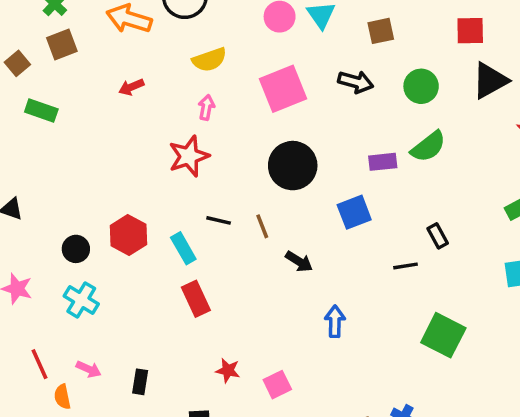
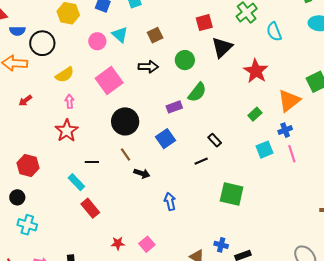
brown line: (262, 226) -> (125, 155), moved
red hexagon: (128, 235) -> (28, 166), moved

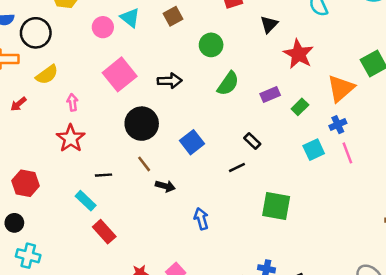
black triangle: (222, 47) -> (269, 24), moved, size x0.7
black arrow: (148, 67) -> (170, 81), moved
yellow semicircle: (65, 75) -> (47, 75), moved
purple rectangle: (174, 107) -> (270, 94), moved

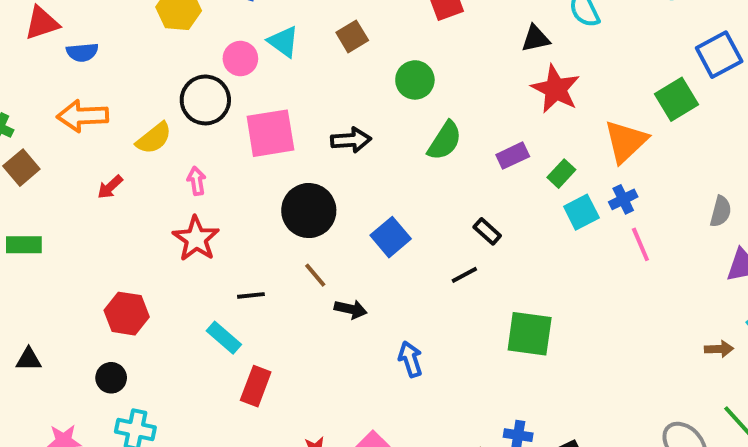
black triangle: (269, 24) -> (535, 39), moved, turned 36
black circle: (36, 33) -> (205, 100), moved
pink square: (120, 74) -> (270, 133), turned 32
cyan square: (314, 150) -> (581, 212), moved
red rectangle: (104, 232) -> (256, 386), turned 65

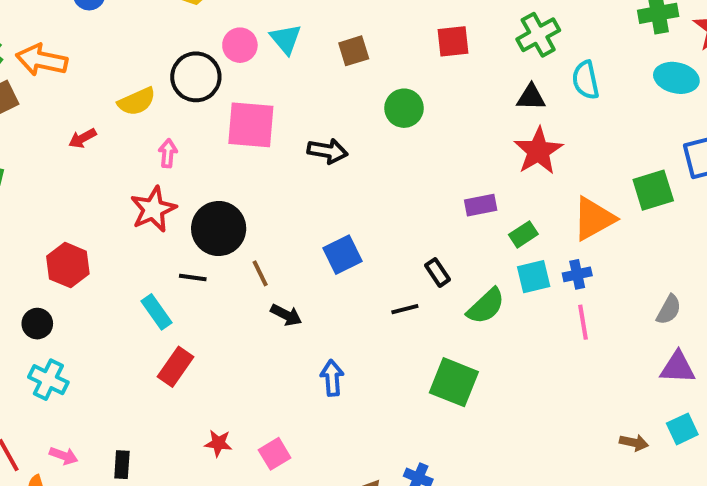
orange arrow: (83, 116) -> (42, 60), moved
green semicircle: (445, 141) -> (486, 306), moved
black circle: (309, 211) -> (219, 229), moved

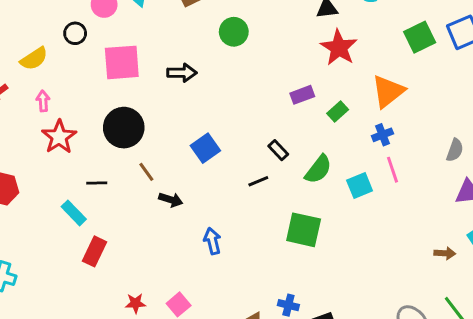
black circle: (196, 77) -> (75, 33), size x0.6
pink arrow: (168, 153) -> (43, 101), moved
green square: (653, 190) -> (420, 37), moved
black circle: (219, 229) -> (124, 128), moved
cyan square: (534, 277) -> (360, 185), moved

